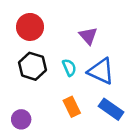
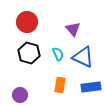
orange rectangle: (72, 107) -> (60, 85), turned 35
blue rectangle: (111, 109) -> (91, 87), turned -42

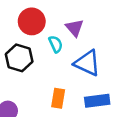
red circle: (27, 22) -> (32, 21), moved
cyan semicircle: (58, 54) -> (56, 44), moved

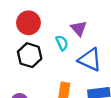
red circle: (32, 21) -> (28, 23), moved

